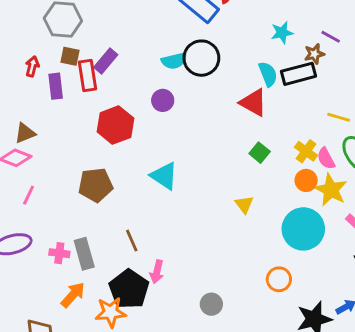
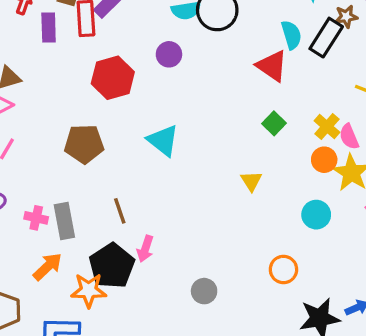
black rectangle: (298, 74) -> (326, 38), turned -48
cyan circle: (303, 229) -> (316, 215), size x0.6

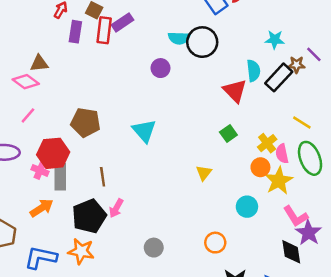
red hexagon: (113, 78) -> (53, 153), moved
orange star: (89, 290) -> (81, 251), moved

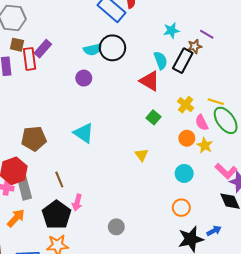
yellow line: (302, 123) -> (216, 102), moved
yellow cross: (267, 143) -> (186, 105), moved
yellow star: (279, 181) -> (205, 145), size x0.7
orange circle: (215, 243) -> (181, 208), moved

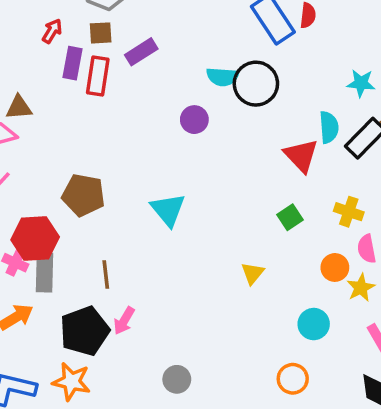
brown square: (17, 45) -> (101, 33), turned -32
red rectangle: (29, 59) -> (98, 76), moved
yellow cross: (186, 105) -> (349, 212), turned -35

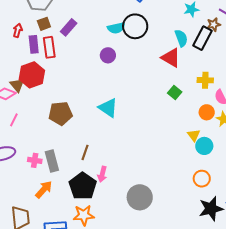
brown triangle: (19, 107) -> (17, 85), moved, turned -49
red hexagon: (35, 238) -> (32, 75), moved
yellow triangle: (253, 273) -> (194, 135), moved
brown line: (106, 274) -> (85, 152), turned 42
gray circle: (177, 379) -> (140, 197), size x1.6

